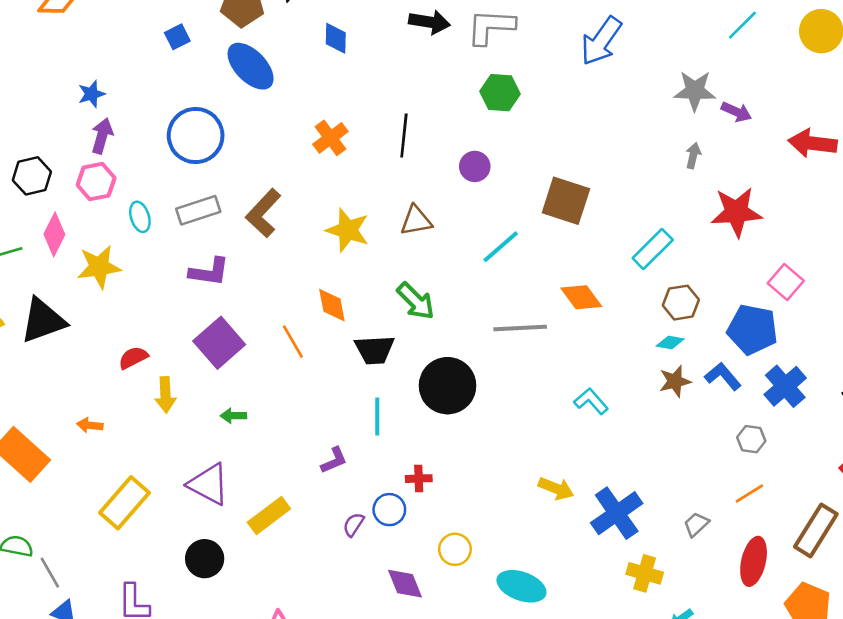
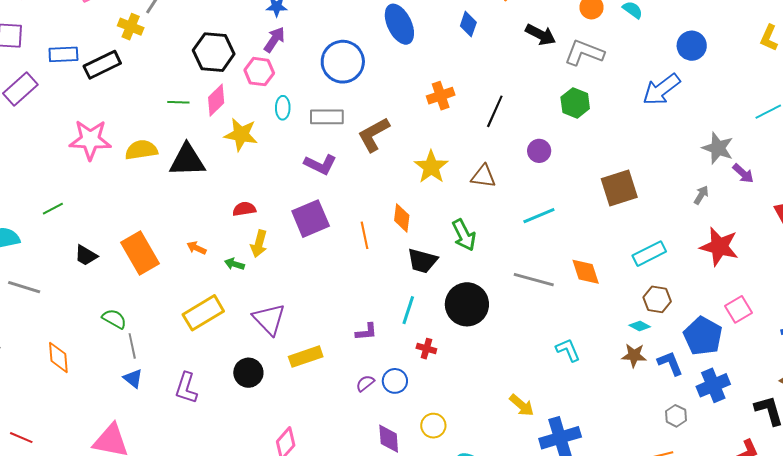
black hexagon: (32, 176) -> (214, 52), size x1.4
brown square: (566, 201) -> (619, 188), moved, turned 36
green arrow: (233, 416) -> (234, 264), moved
red cross: (419, 479) -> (426, 349), moved

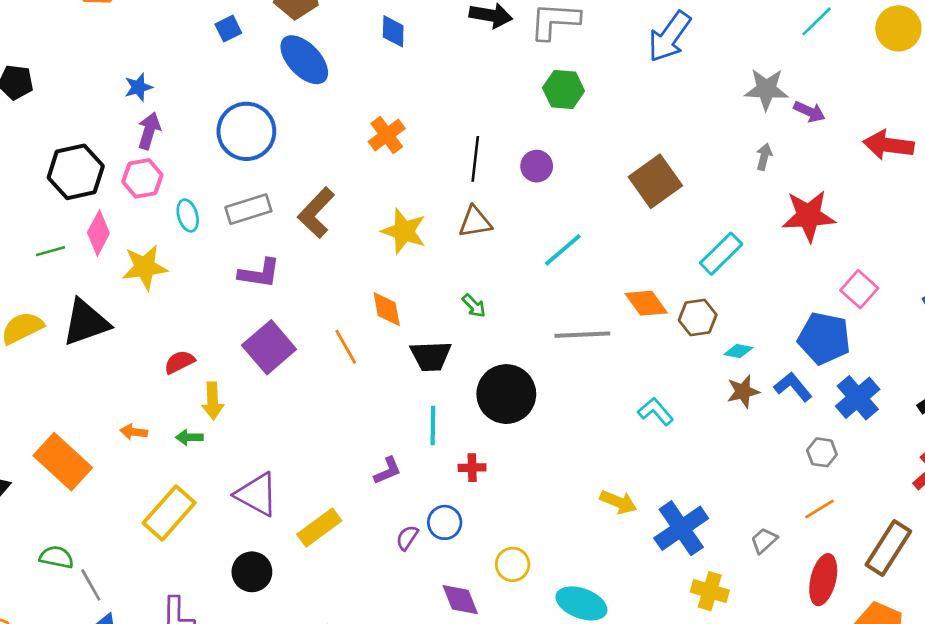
black line: (495, 111) -> (475, 159), moved
green arrow: (464, 235) -> (474, 306), size x0.6
brown hexagon: (657, 299) -> (698, 317), moved

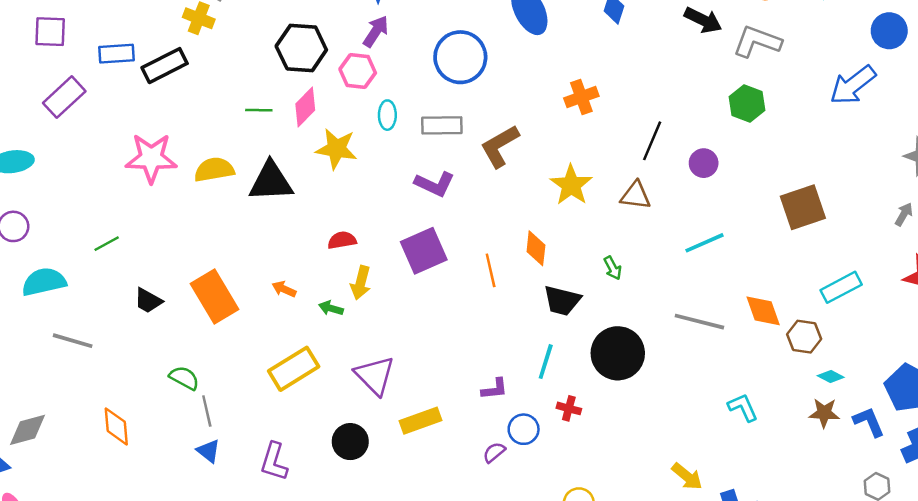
blue circle: (445, 522) -> (524, 429), moved

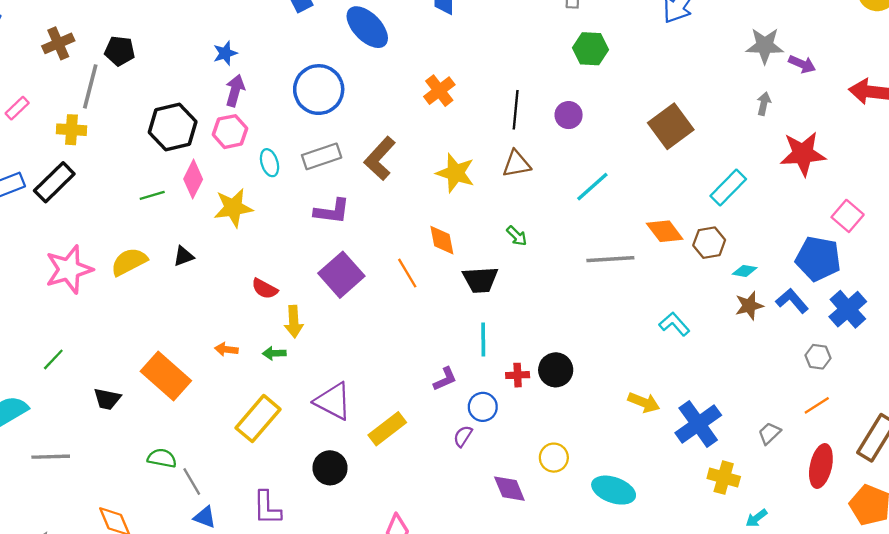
black triangle: (271, 182) -> (184, 256), size x0.5
red semicircle: (342, 240) -> (265, 289), turned -124
black circle: (618, 353) -> (556, 370), moved, size x0.7

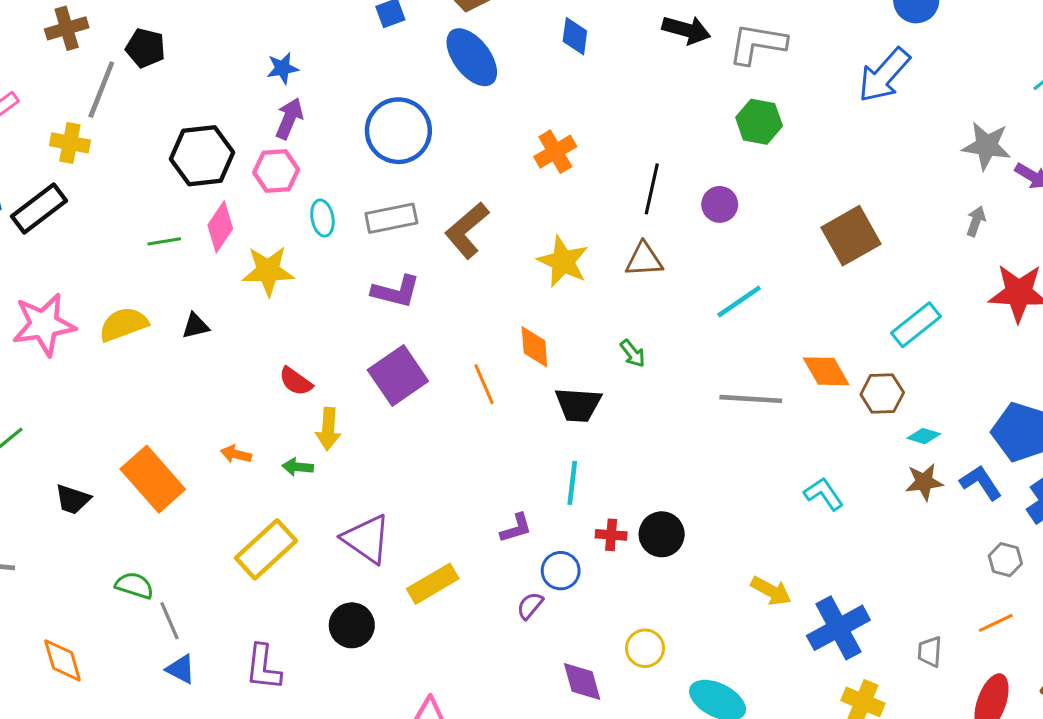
gray trapezoid: (769, 433) -> (930, 652), turned -50

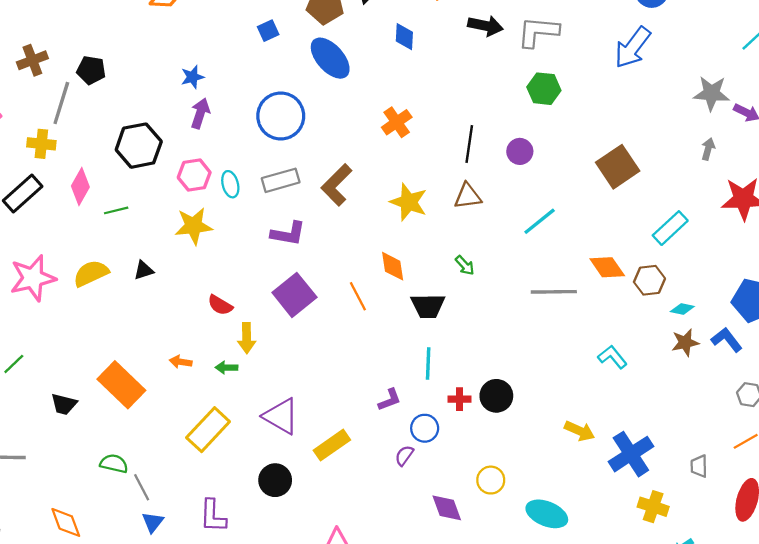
pink hexagon: (276, 171) -> (194, 175), moved
pink diamond: (220, 227) -> (80, 187), moved
blue triangle: (181, 669) -> (153, 522), turned 45

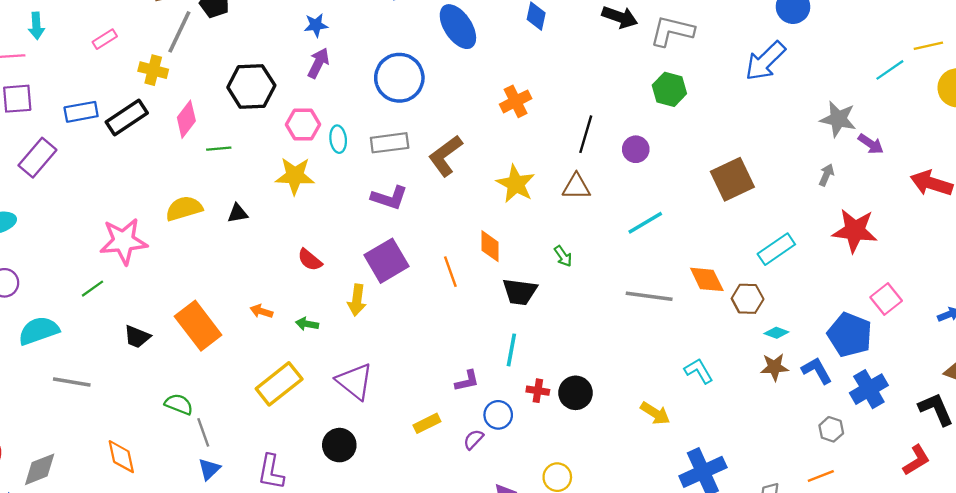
pink star: (33, 278) -> (124, 241), moved
yellow arrow: (247, 338) -> (357, 300), moved
yellow arrow: (580, 431) -> (655, 413), moved
yellow rectangle: (332, 445) -> (427, 423), moved, size x0.7

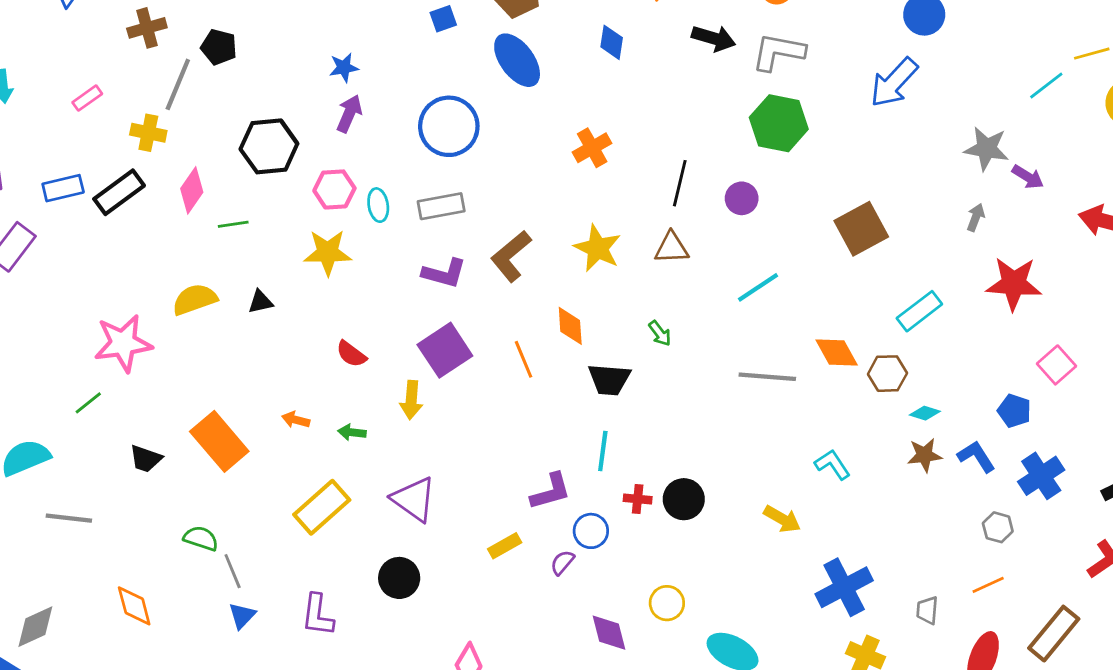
green hexagon: (669, 89) -> (779, 123), size x1.4
brown L-shape: (445, 156) -> (511, 256), moved
blue pentagon: (850, 335) -> (1014, 411), size x0.6
purple L-shape: (467, 381) -> (551, 491), size x1.4

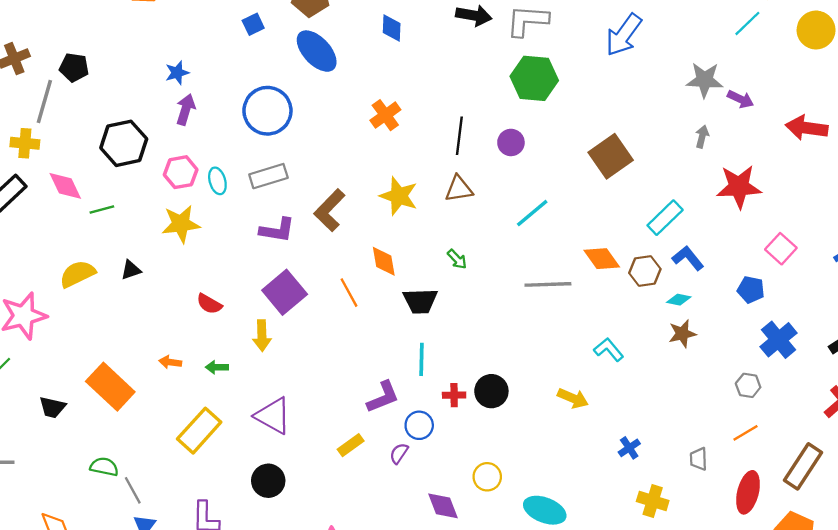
pink diamond: (192, 190) -> (65, 186), turned -54
blue L-shape: (976, 457) -> (688, 258), moved
blue cross: (844, 587) -> (629, 448), size x0.5

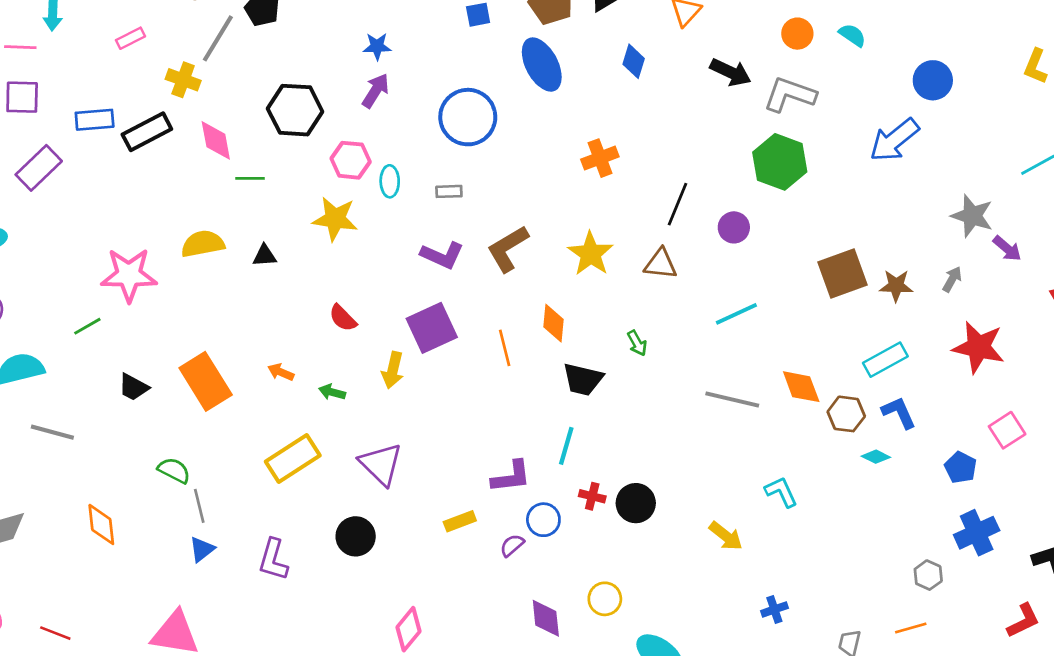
gray rectangle: (268, 176) -> (449, 191), size x0.6
brown star: (682, 334) -> (896, 286), moved

